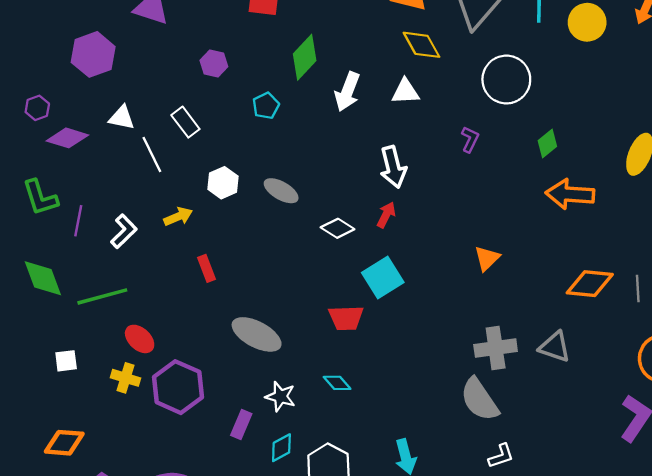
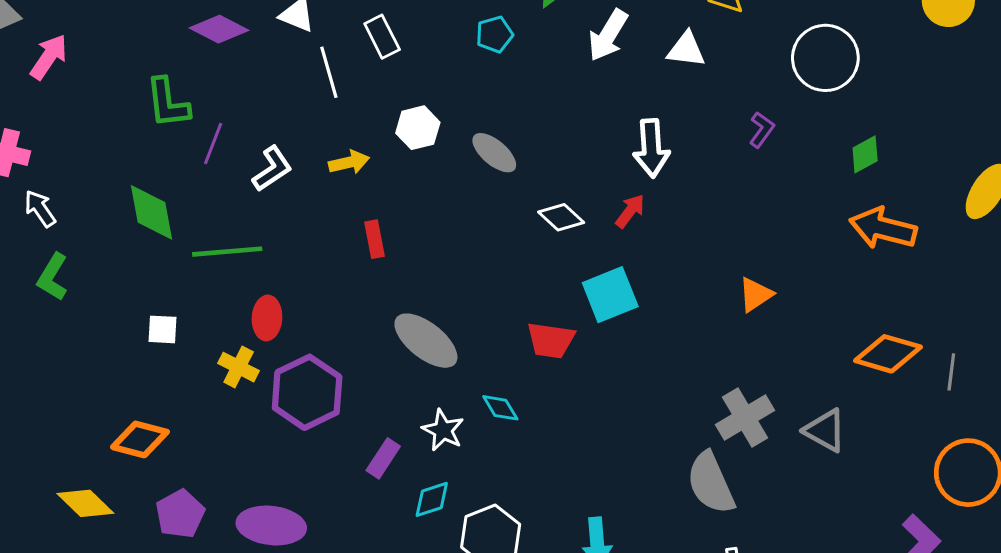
red ellipse: (140, 339) -> (267, 318), turned 40
gray cross: (496, 348) -> (745, 417), turned -33
cyan diamond: (337, 383) -> (500, 408), moved

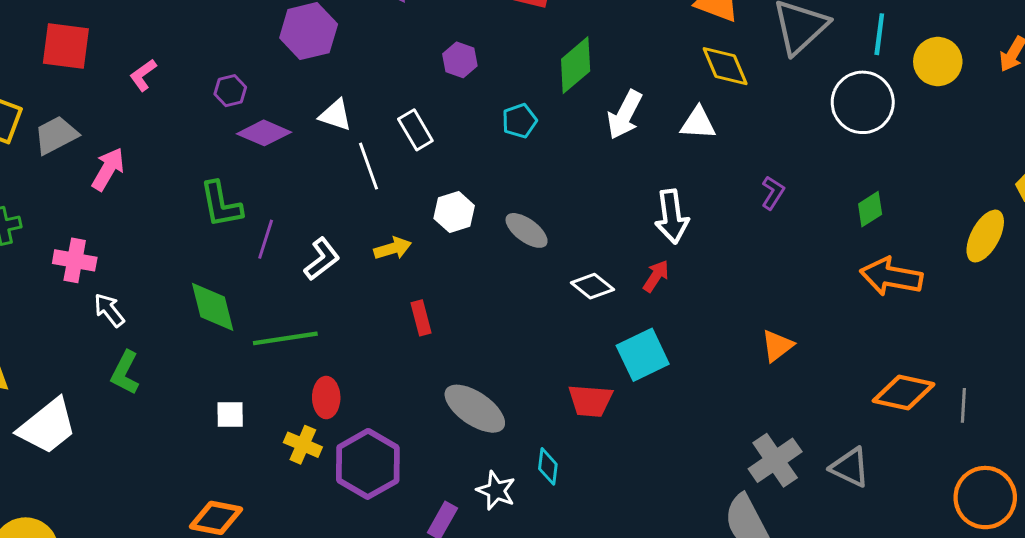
white circle: (825, 58) -> (863, 102), moved
cyan diamond: (500, 408) -> (548, 466), turned 42

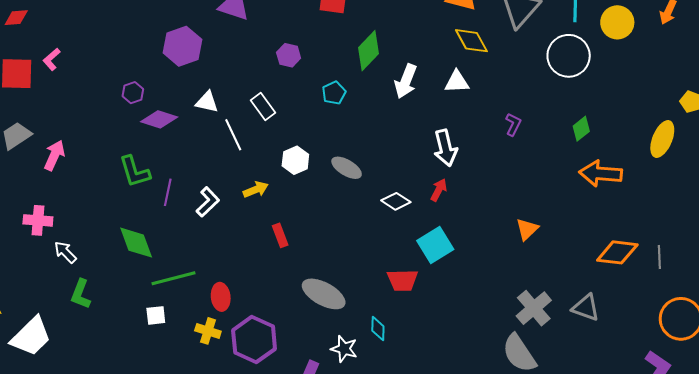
pink L-shape: (143, 75) -> (52, 59), moved
green line: (285, 338) -> (173, 278), moved

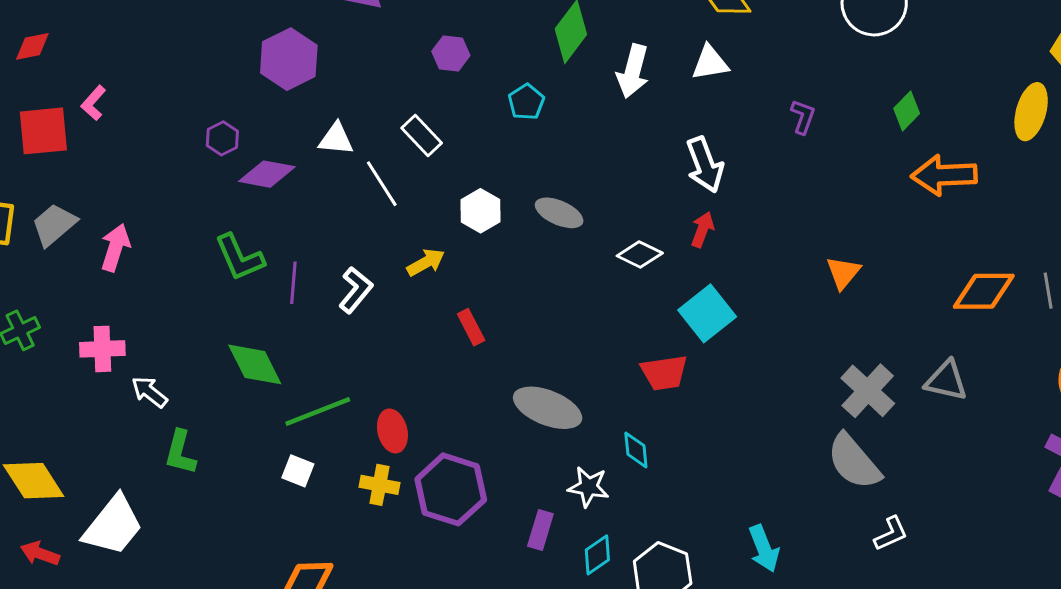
white square: (156, 315) -> (298, 471), turned 35

